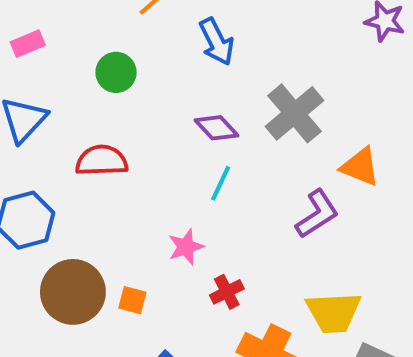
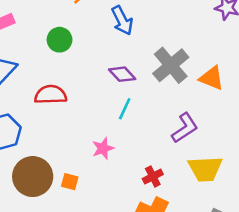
orange triangle: (360, 167) -> (212, 78), moved
red cross: (227, 292) -> (153, 177), moved
yellow trapezoid: (333, 312) -> (205, 169), moved

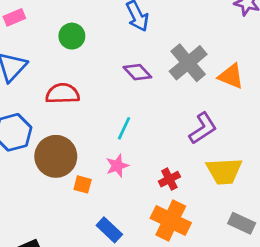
cyan line: (125, 109) -> (124, 128), moved
pink star: (103, 148) -> (117, 166), moved
brown circle: (33, 177) -> (56, 156), moved

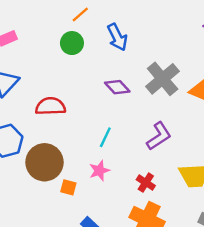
green circle: (72, 36) -> (72, 43), moved
purple L-shape: (203, 128) -> (159, 136), moved
red cross: (169, 179) -> (146, 183), turned -30

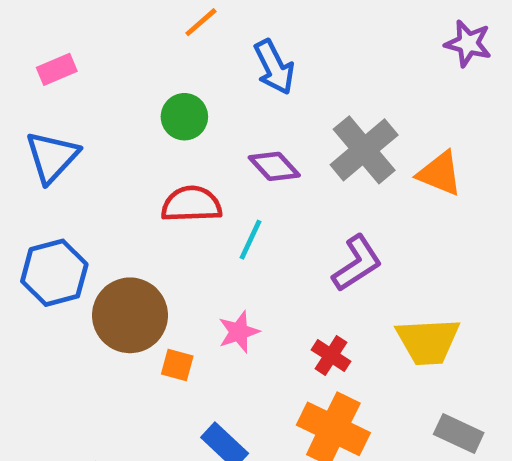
green circle: (72, 43) -> (184, 117), moved
red semicircle: (50, 106) -> (191, 204), moved
cyan line: (105, 137) -> (251, 240), moved

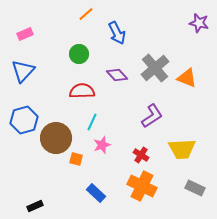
cyan line: (251, 240) -> (92, 122), moved

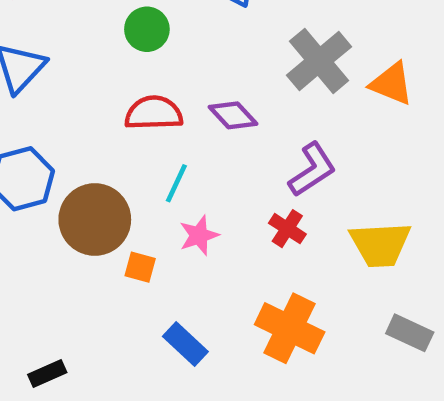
purple diamond: (117, 75) -> (233, 115), moved
red cross: (141, 155) -> (287, 229), moved

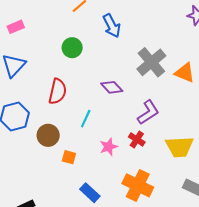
red semicircle: (154, 113) -> (58, 91), moved, turned 105
brown circle: (95, 220) -> (48, 135), size x0.7
pink star: (199, 235) -> (109, 147), moved

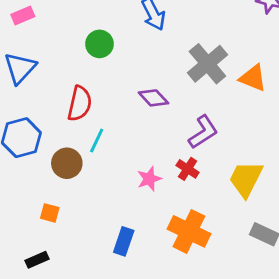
cyan line: (86, 119) -> (97, 140), moved
yellow trapezoid: (180, 147) -> (246, 179), turned 120
orange square: (69, 157) -> (50, 213), moved
blue rectangle: (90, 193) -> (124, 241), turned 66

